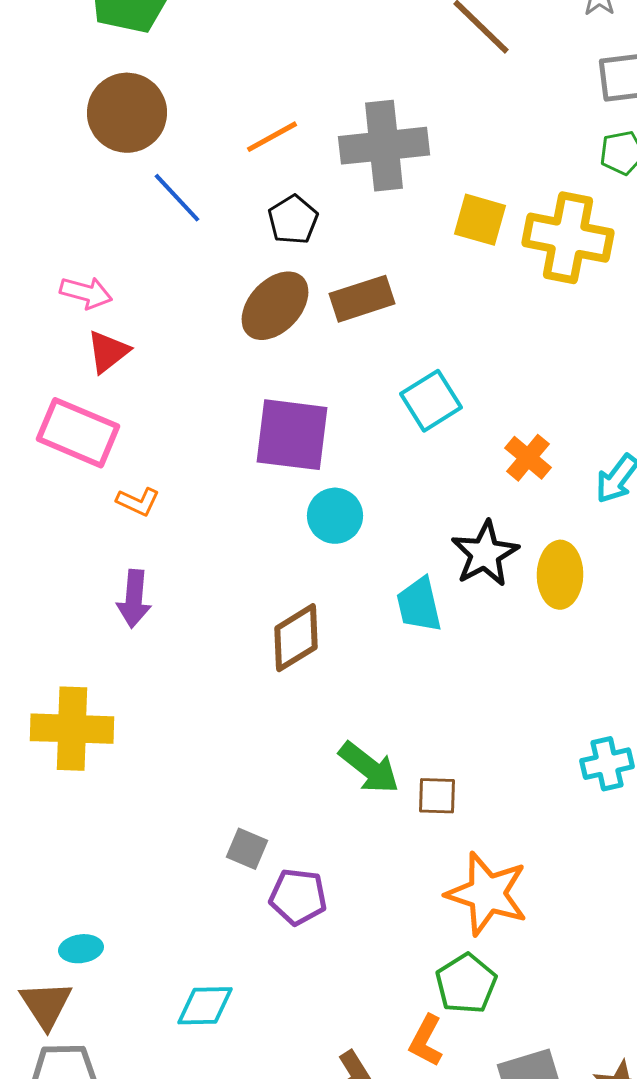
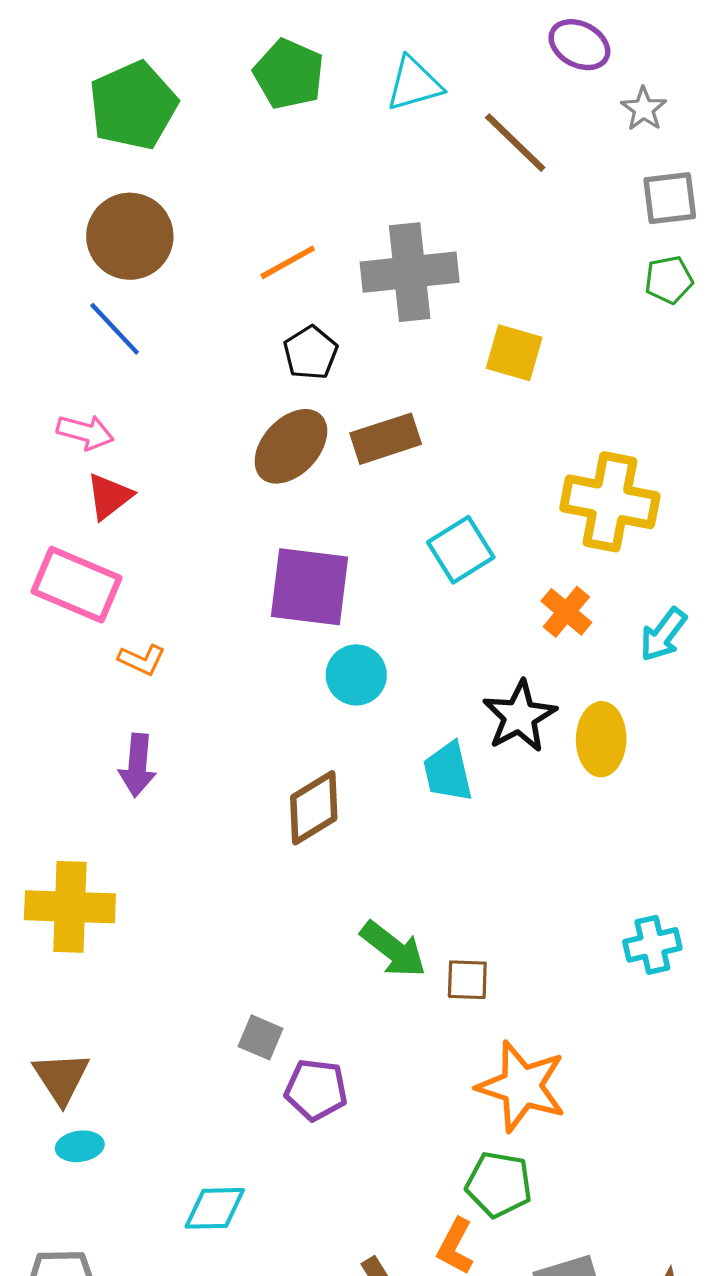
blue line: (177, 198) -> (115, 329), moved
yellow cross: (568, 238) -> (610, 502), moved
green pentagon: (466, 984) -> (499, 1184), turned -30
brown triangle: (46, 1005) -> (61, 1078), moved

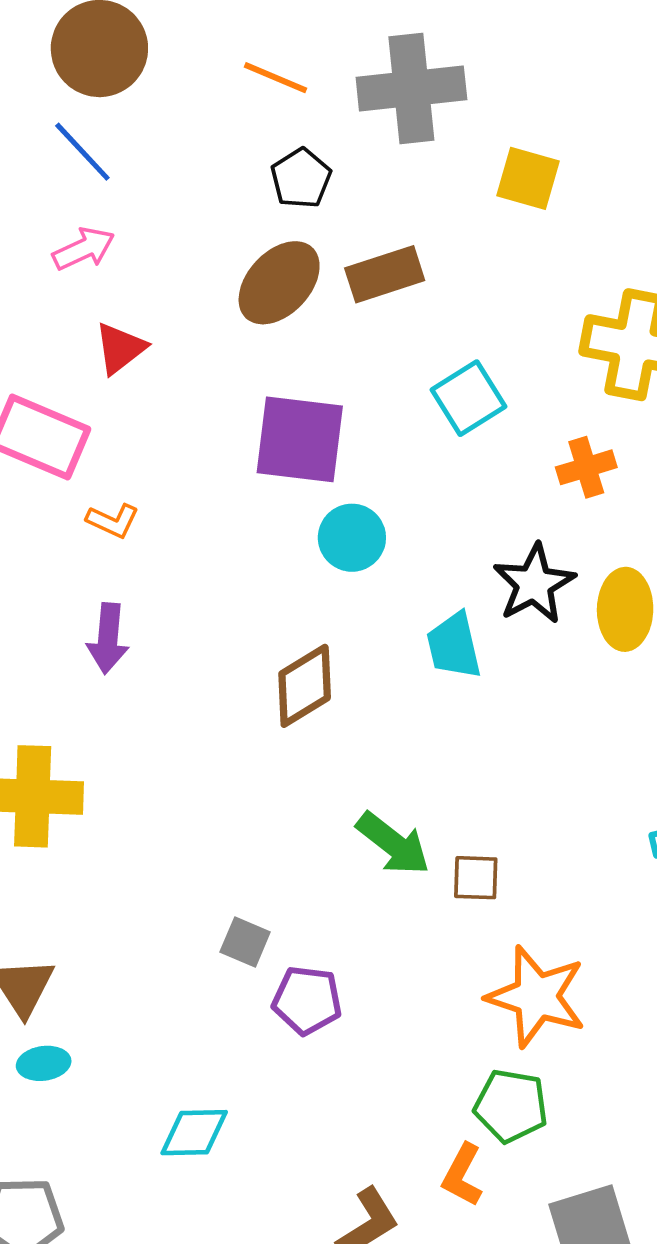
orange line: (288, 262) -> (275, 78), turned 52
pink arrow: (85, 432) -> (84, 249), moved, turned -40
red triangle: (109, 496) -> (120, 348), moved
orange cross: (566, 612) -> (586, 467), turned 33

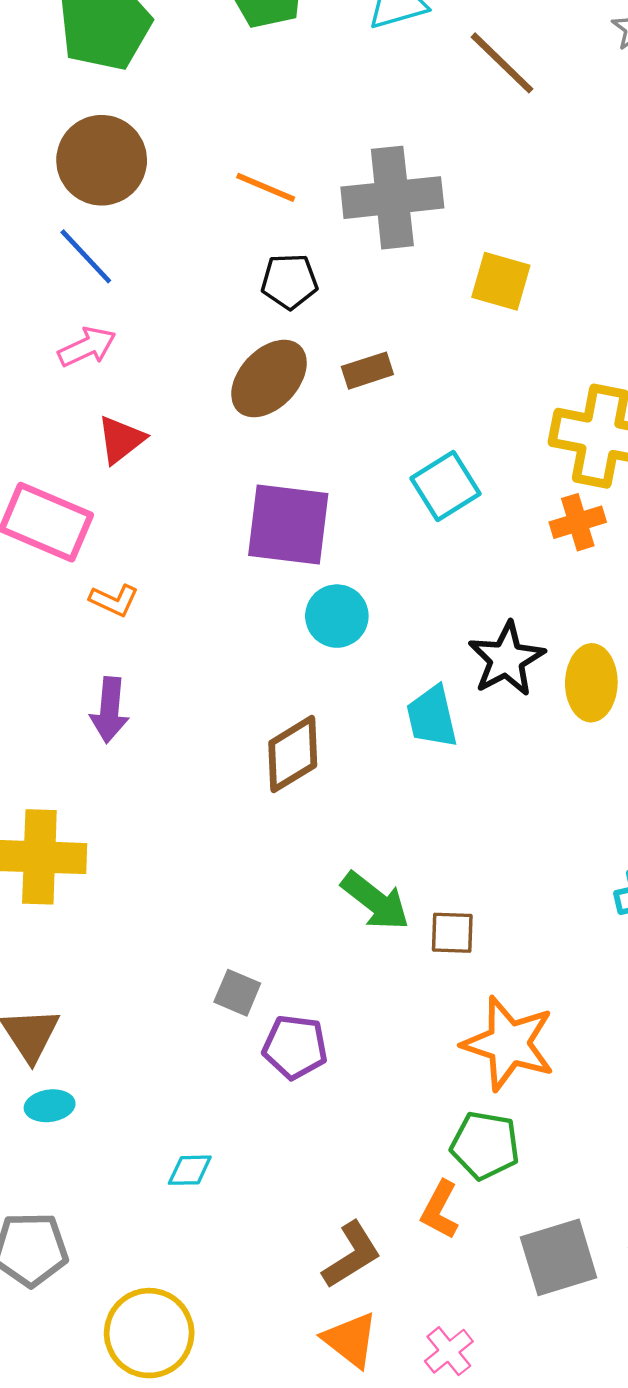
black pentagon: (301, 178) -> (289, 281), turned 30
brown rectangle: (385, 274) -> (367, 371), size x0.7
orange cross: (586, 467) -> (578, 522), moved
cyan diamond: (194, 1133) -> (190, 1170), size x0.7

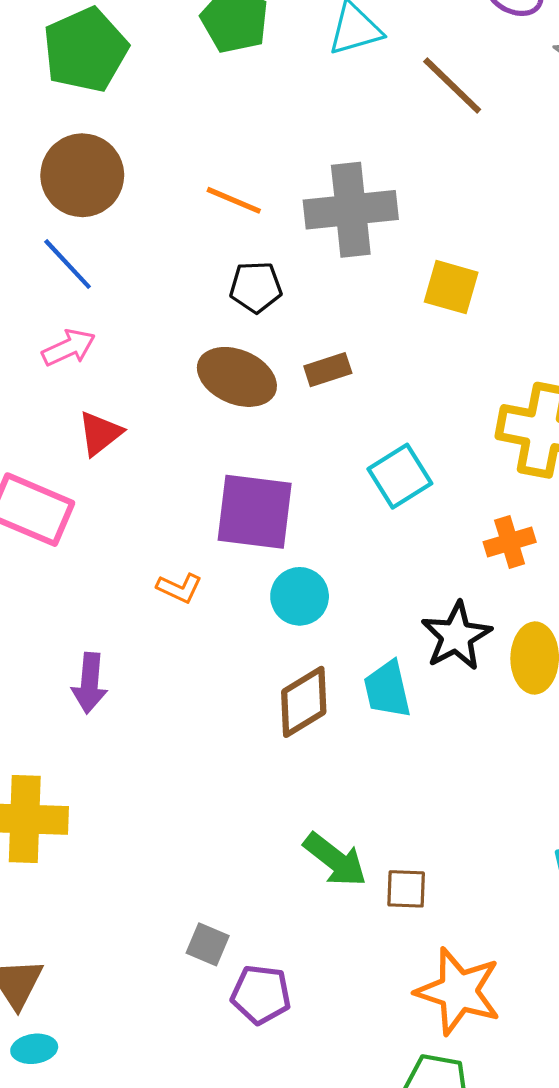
brown ellipse: (269, 379) -> (237, 377), turned 70
orange cross: (578, 522) -> (510, 542), moved
orange L-shape: (114, 600) -> (179, 588), moved
brown diamond: (293, 754) -> (304, 702), moved

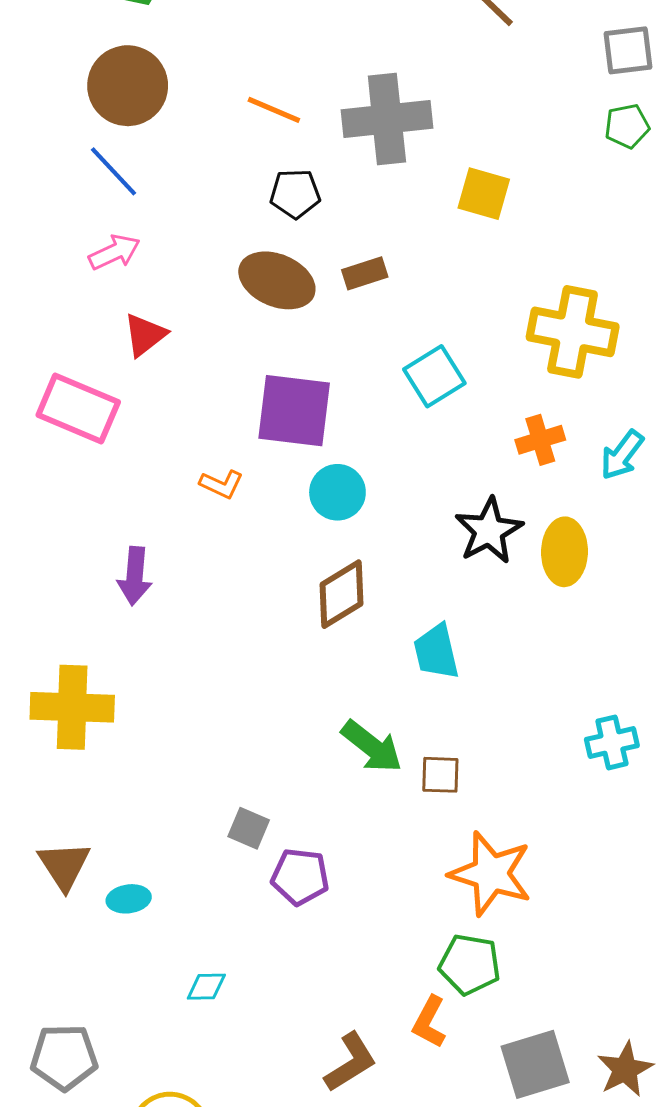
cyan trapezoid: (387, 689) -> (436, 652), moved
cyan ellipse: (34, 1049) -> (129, 899), moved

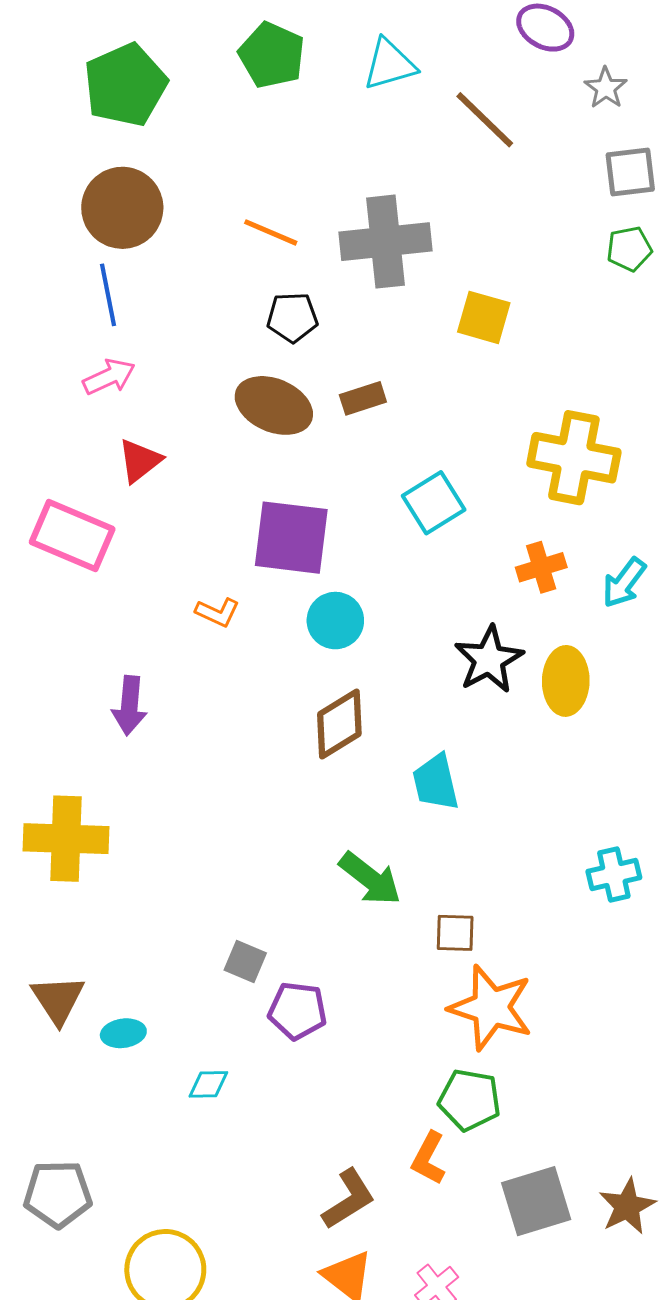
blue line: (113, 171) -> (108, 295), turned 32
brown square: (440, 775) -> (455, 933), moved
cyan diamond: (206, 987) -> (208, 1084), moved

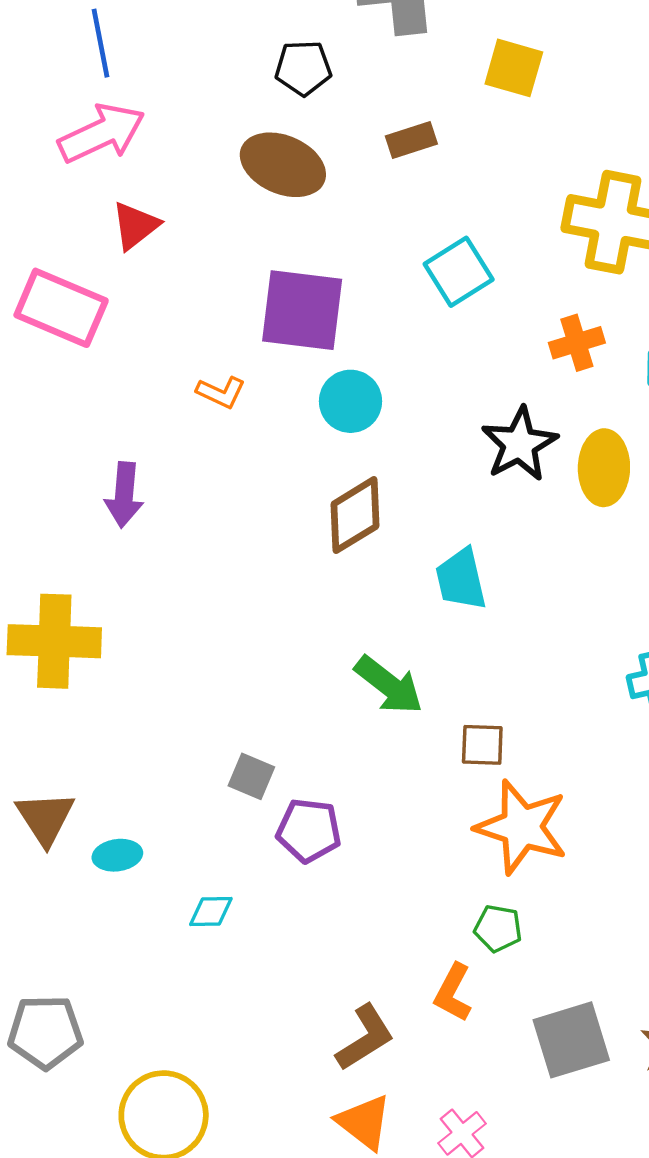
pink arrow: (109, 377) -> (102, 133), size x1.5
brown rectangle: (363, 398) -> (411, 140), moved
green pentagon: (469, 1100) -> (498, 928), size x0.7

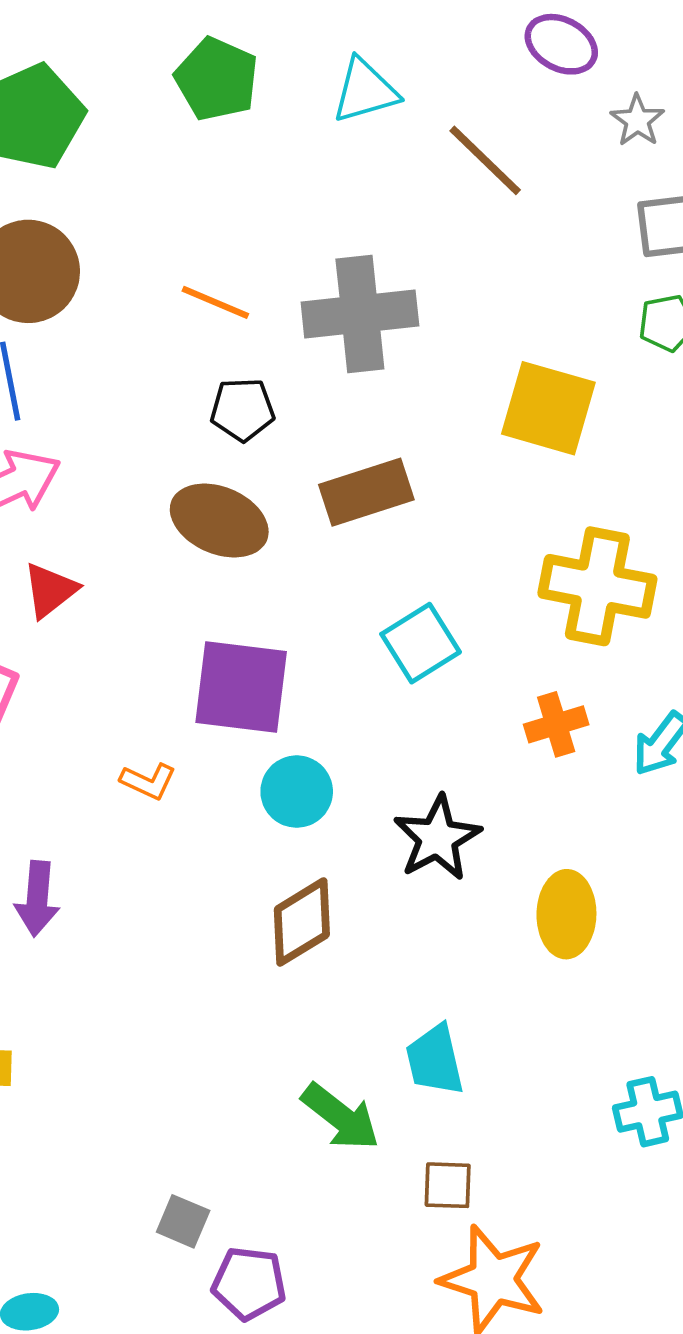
yellow square: (514, 68) -> (548, 408), moved, size x1.4
brown rectangle: (411, 140) -> (366, 492), size x1.6
black star: (519, 444) -> (437, 838), moved
yellow ellipse: (604, 468) -> (566, 914), moved
cyan trapezoid: (461, 579) -> (435, 1060), moved

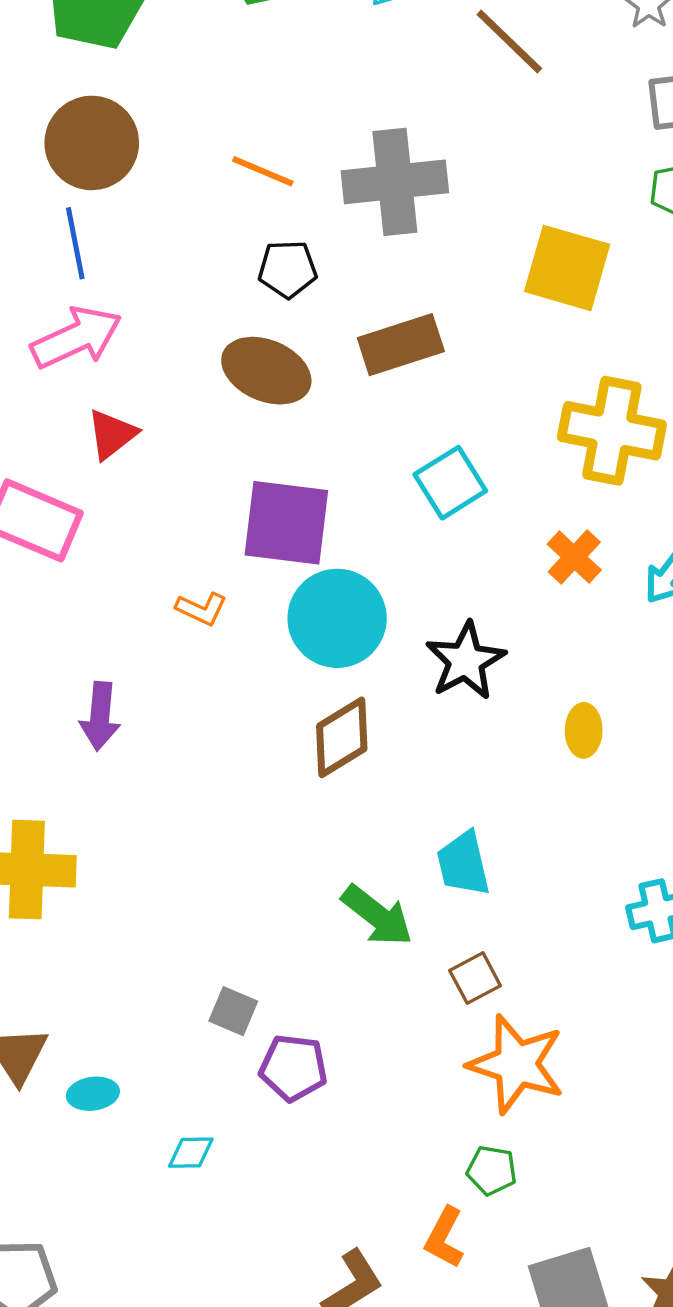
orange cross: (556, 724) -> (574, 557), turned -30
cyan circle: (297, 792) -> (337, 618), size x1.5
yellow ellipse: (566, 914) -> (584, 730), size x0.7
brown square: (448, 1185) -> (475, 978), turned -30

